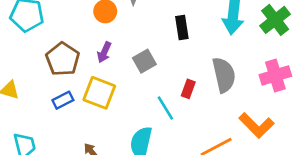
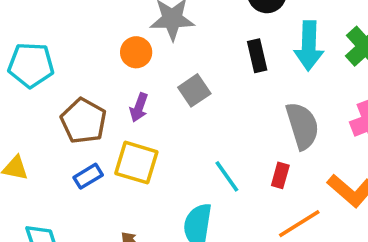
black rectangle: (182, 27) -> (257, 56), moved
gray square: (144, 61) -> (194, 90), moved
red rectangle: (188, 89) -> (280, 175), moved

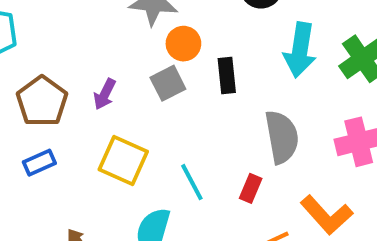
orange circle: (136, 52) -> (183, 44), moved
black rectangle: (257, 56) -> (227, 76), moved
yellow square: (136, 163) -> (123, 160), moved

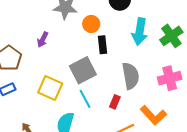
orange circle: (183, 44) -> (91, 24), moved
gray square: (168, 83) -> (83, 70), moved, size x1.5
purple arrow: (105, 94) -> (43, 40), moved

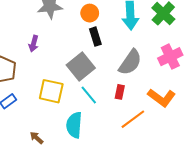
orange circle: (91, 24) -> (90, 13), moved
gray semicircle: (131, 76) -> (130, 62), turned 56

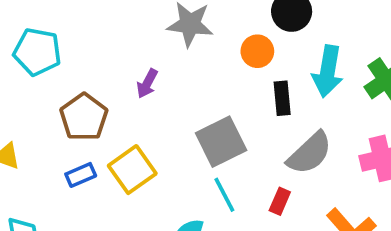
black rectangle: (95, 37) -> (282, 98), moved
yellow square: (51, 91) -> (132, 170), moved, turned 30

